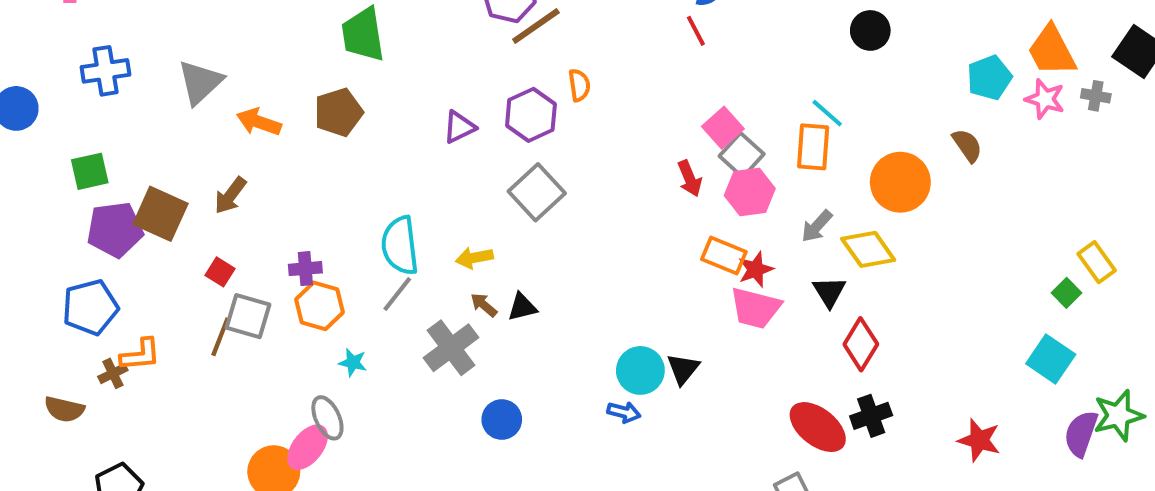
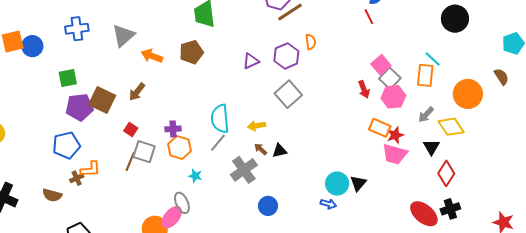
black circle: (870, 30) -> (455, 19), size x1.4

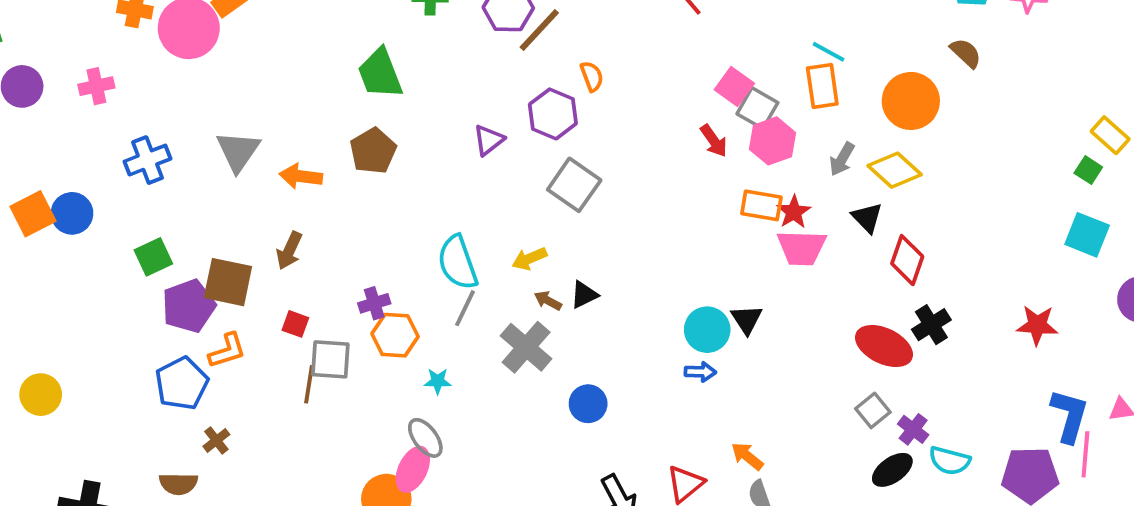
orange L-shape: (90, 169) -> (227, 351), moved

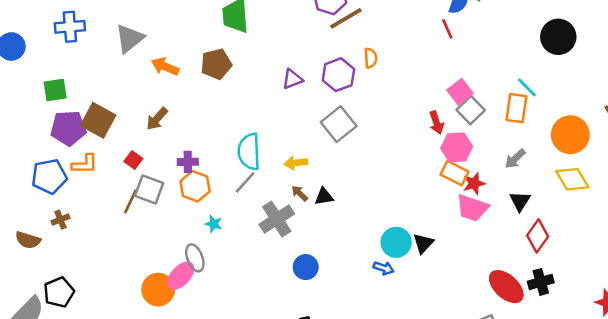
pink hexagon: (773, 141) -> (457, 147), moved
yellow diamond: (895, 170) -> (572, 179), moved
brown arrow: (289, 251) -> (157, 119), moved

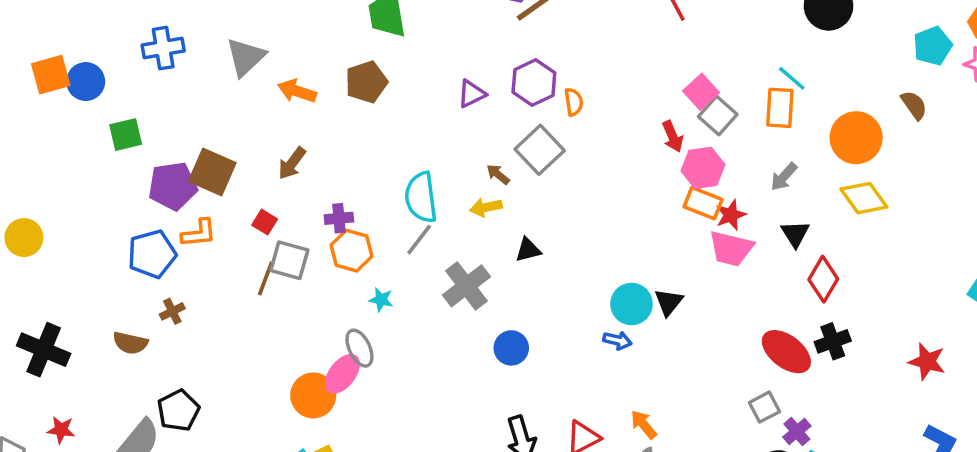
orange semicircle: (371, 58) -> (574, 102), moved
green square: (55, 90) -> (126, 135), moved
brown arrow: (300, 193) -> (498, 174), moved

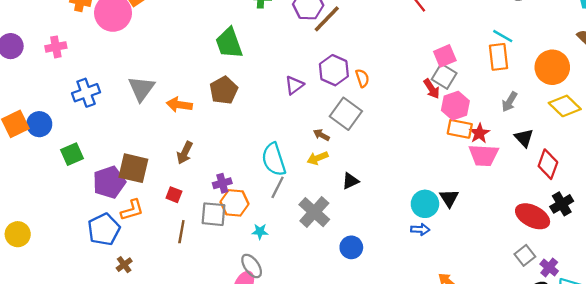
pink square: (701, 92) -> (445, 56), turned 30
gray square: (718, 116) -> (444, 76), moved
gray square: (289, 260) -> (213, 214), moved

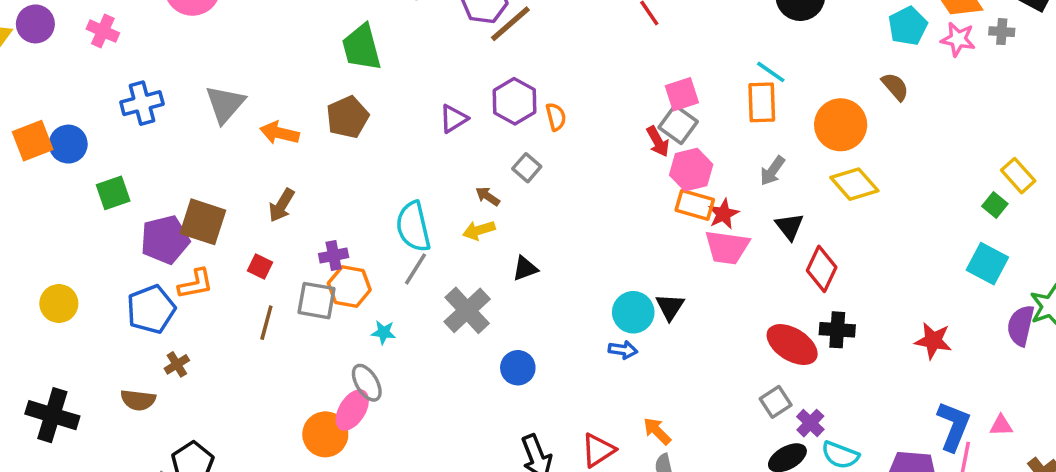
pink cross: (56, 47) -> (103, 31), turned 30
gray square: (346, 114) -> (527, 168), size x0.6
black cross: (562, 204) -> (837, 330), turned 30
yellow circle: (18, 234) -> (59, 303), moved

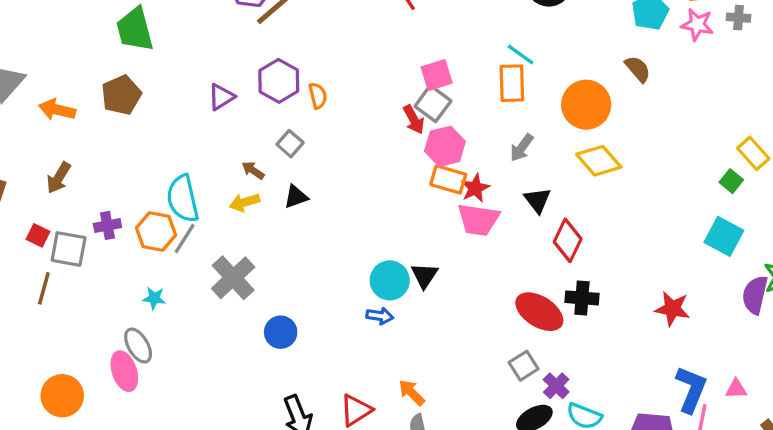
black triangle: (525, 268) -> (296, 197), moved
orange hexagon: (349, 287) -> (156, 231), moved
gray square: (317, 301) -> (69, 249), moved
pink ellipse: (352, 410) -> (124, 371), turned -51
orange circle: (325, 434) -> (62, 396), moved

